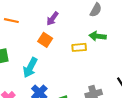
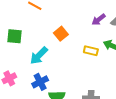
purple arrow: (52, 19) -> (99, 19), moved

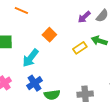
yellow rectangle: (91, 51) -> (80, 48), turned -40

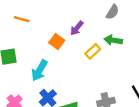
purple arrow: (84, 17) -> (77, 28), moved

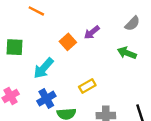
yellow rectangle: (93, 51) -> (87, 86), moved

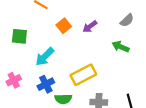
orange square: (68, 42) -> (64, 26), moved
yellow rectangle: (87, 86) -> (83, 75), size x1.6

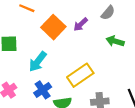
gray semicircle: (127, 20) -> (108, 13), moved
orange square: (64, 26) -> (53, 27), size x1.5

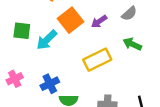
cyan arrow: (38, 62) -> (47, 40), moved
yellow rectangle: (80, 75) -> (97, 60), moved

